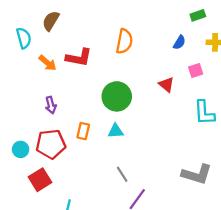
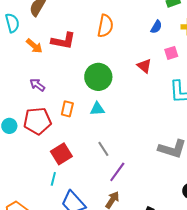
purple arrow: (51, 105) -> (37, 85), turned 140
red square: (40, 180) -> (61, 154), moved

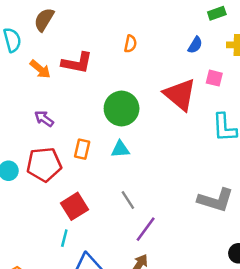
orange semicircle: (105, 26) -> (130, 44), size x0.6
pink square: (171, 53) -> (214, 78), turned 32
red triangle: (144, 66) -> (180, 95), size x1.8

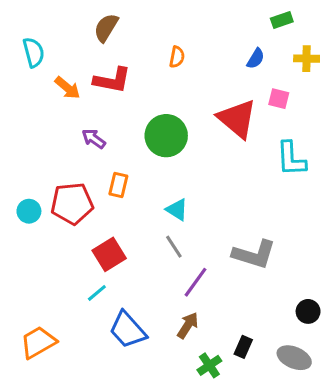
brown semicircle: (44, 20) -> (106, 28), moved
purple arrow: (44, 119) -> (94, 139), moved
cyan triangle: (120, 149) -> (177, 210), moved, turned 36
gray L-shape: (216, 200) -> (254, 254), moved
cyan line: (64, 238) -> (97, 293), turned 36

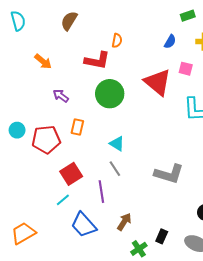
cyan semicircle: (34, 52) -> (18, 21), moved
red L-shape: (112, 80) -> (97, 60), moved
cyan circle: (29, 211) -> (17, 130), moved
purple line: (195, 282) -> (101, 192), moved, turned -45

